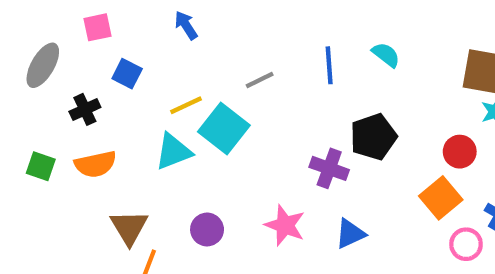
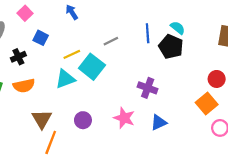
pink square: (98, 27) -> (25, 13), turned -32
black pentagon: (373, 137) -> (171, 47), moved, turned -30

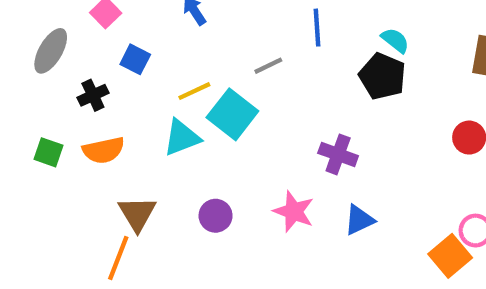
blue line: (148, 33) -> (317, 28), moved
orange square: (207, 103) -> (450, 256), moved
orange line: (51, 142) -> (118, 258), moved

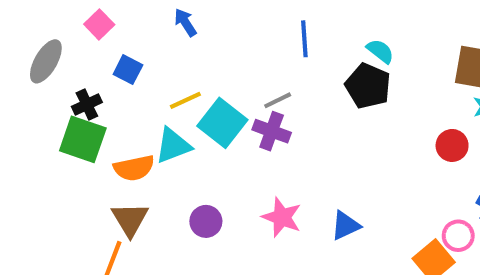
gray line: (268, 66) -> (278, 100), moved
orange semicircle: (104, 150) -> (134, 168), moved
green square: (49, 152) -> (83, 139), moved, size x1.6
purple cross: (338, 154) -> (272, 131), moved

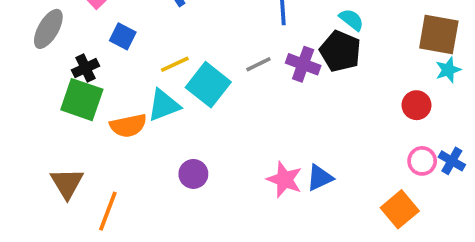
purple cross: (272, 131) -> (303, 64), moved
pink star: (282, 217) -> (284, 180), moved
brown triangle: (130, 219) -> (67, 183), moved
pink circle: (458, 236) -> (422, 161), moved

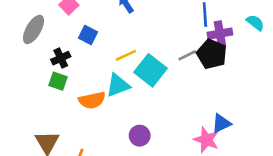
black pentagon: (340, 51) -> (212, 54), moved
purple cross: (303, 64) -> (220, 34), moved, turned -30
green square: (82, 100) -> (58, 81), size x0.6
blue triangle: (320, 178) -> (221, 123), moved

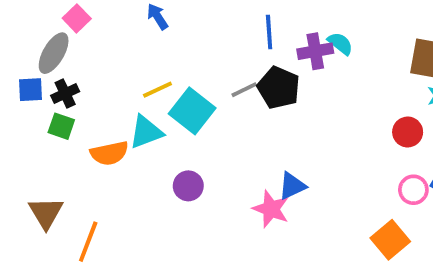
gray ellipse: (34, 29) -> (54, 53), moved
purple cross: (220, 34) -> (315, 51), moved
blue square: (88, 35) -> (30, 90), moved, turned -30
purple circle: (140, 136) -> (188, 186), moved

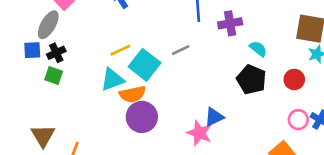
cyan semicircle: (340, 43) -> (258, 49), moved
black pentagon: (279, 88) -> (251, 80), moved
orange semicircle: (109, 153) -> (132, 94), moved
purple circle: (188, 186) -> (142, 117), size x1.5

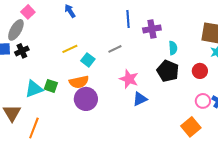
cyan semicircle: (258, 49) -> (173, 48), turned 48
cyan square: (145, 65) -> (88, 60), size x0.6
green square: (54, 75) -> (51, 86), moved
cyan triangle: (112, 80) -> (34, 89), moved
pink star: (199, 133) -> (129, 79), moved

